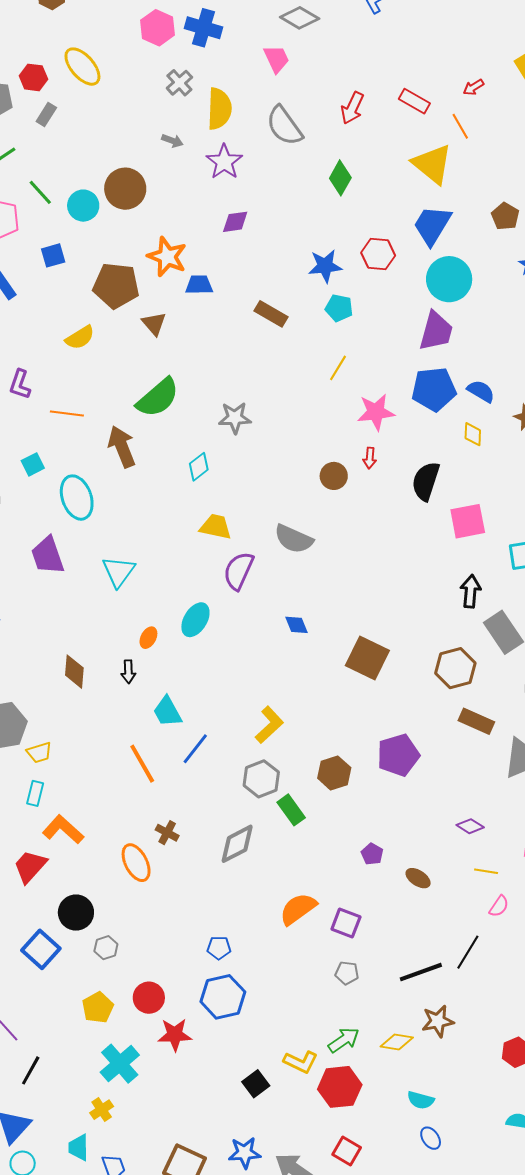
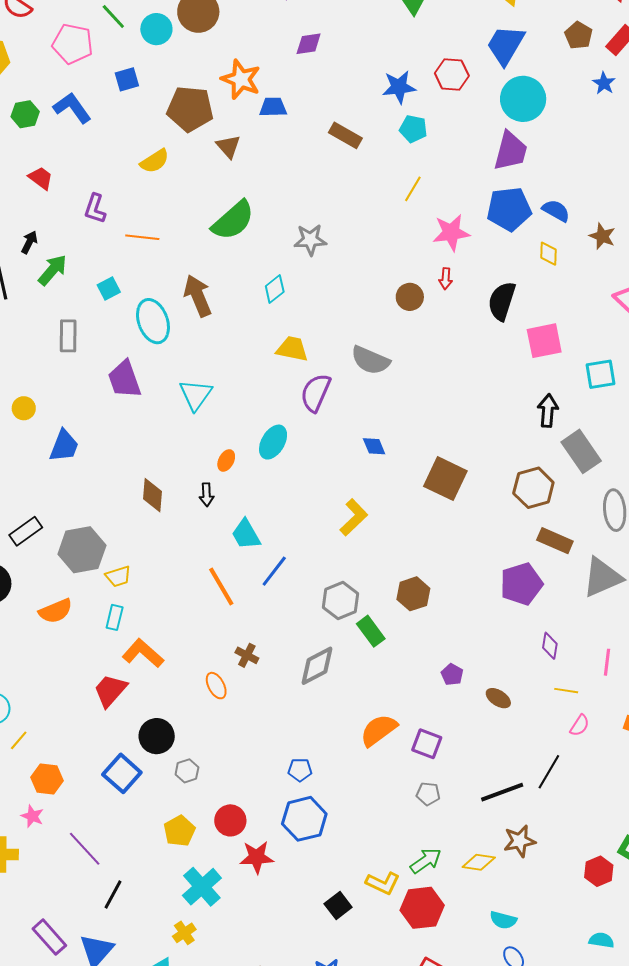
brown arrow: (122, 447) -> (198, 296), moved
yellow L-shape: (269, 725) -> (354, 517), moved
purple pentagon: (398, 755) -> (521, 584), moved
purple diamond: (470, 826) -> (550, 646), turned 68
orange ellipse: (136, 863) -> (216, 686), size x0.7

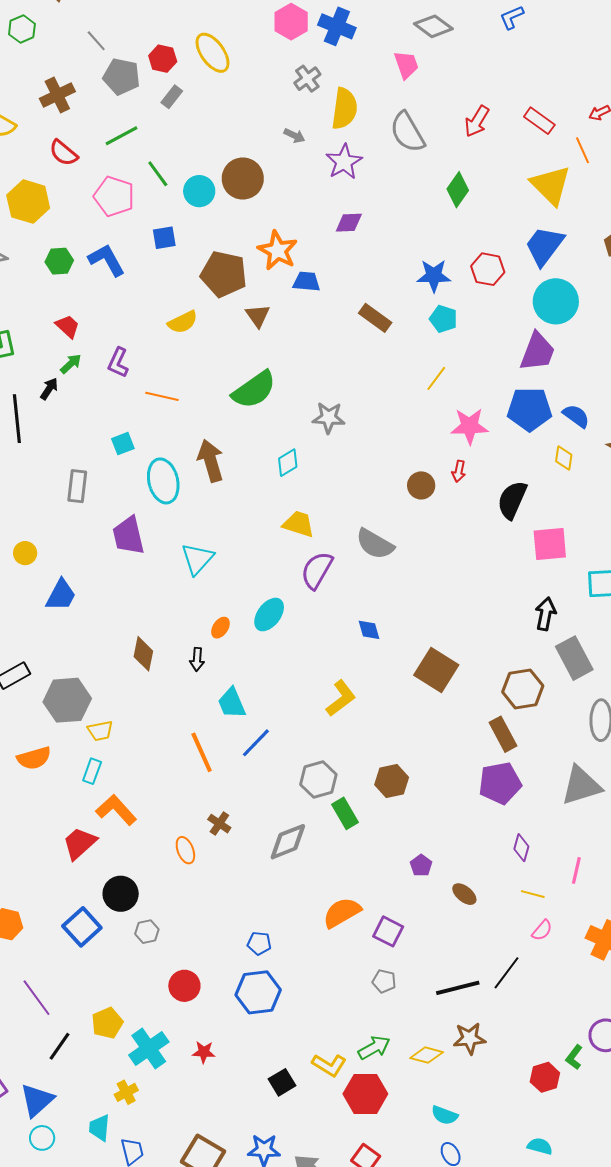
green arrow: (53, 270) -> (71, 364), moved, size x0.7
brown rectangle: (555, 541) -> (503, 734), moved, turned 32
yellow pentagon: (179, 831) -> (107, 1023), moved
red star: (257, 857) -> (204, 1052), moved, size x0.7

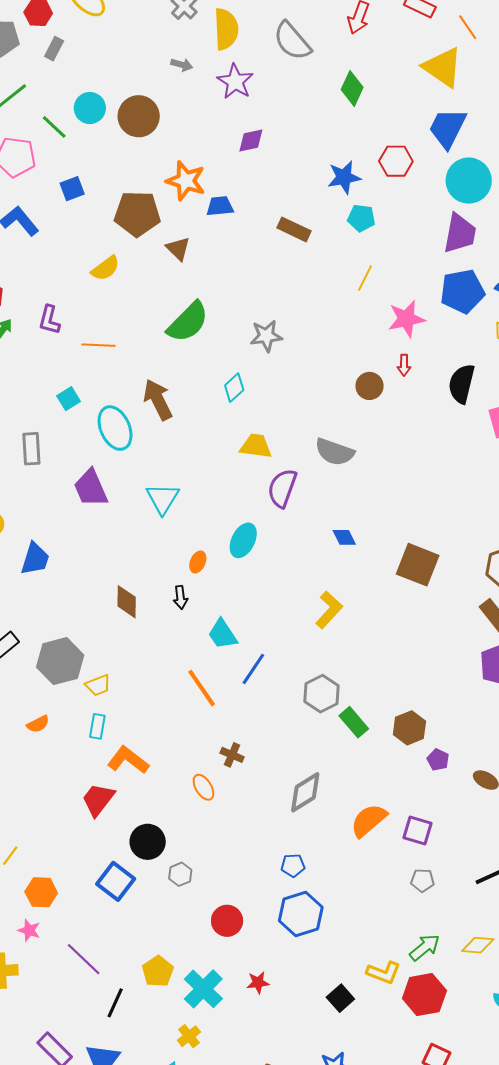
cyan circle: (199, 191) -> (90, 108), moved
orange semicircle: (34, 758) -> (38, 724), size x0.7
brown hexagon: (392, 781) -> (409, 728), moved
gray diamond: (288, 842) -> (305, 792), moved

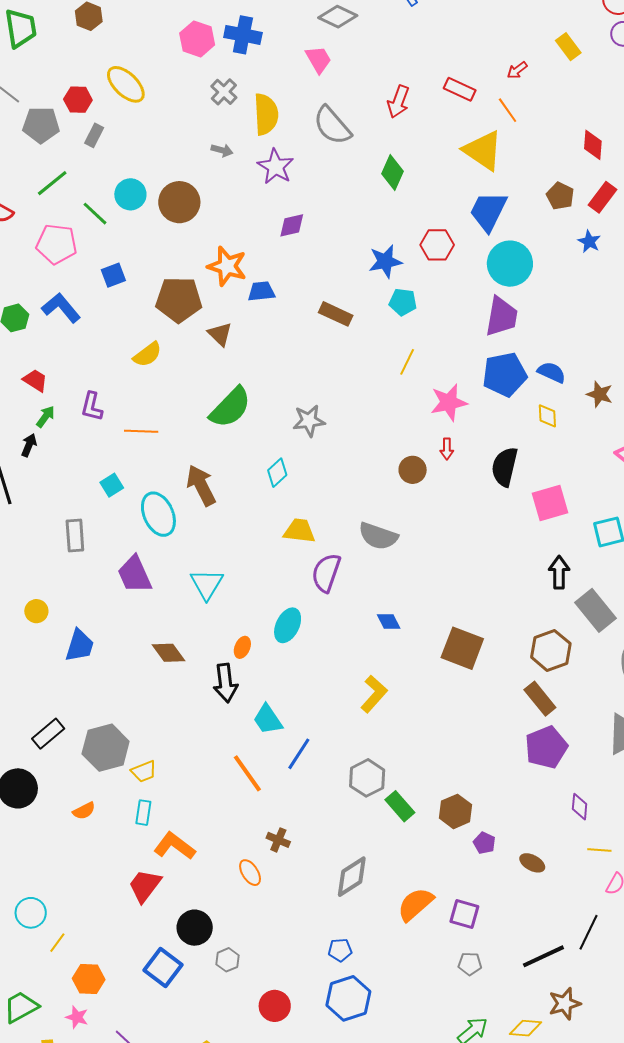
black arrow: (181, 597) -> (225, 683), size x1.6
brown diamond: (127, 602) -> (169, 653), moved, turned -36

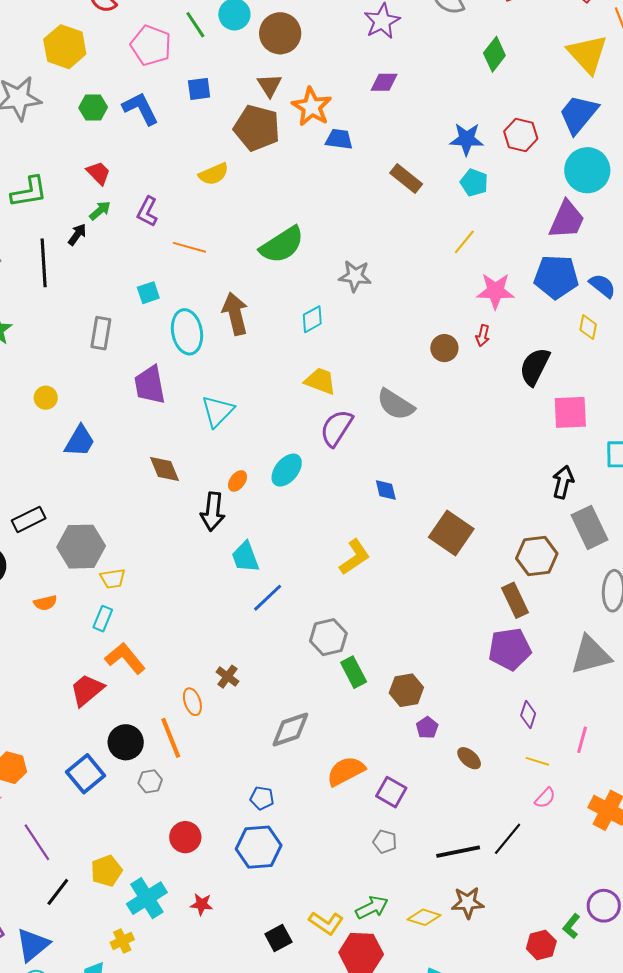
brown triangle: (220, 334) -> (269, 85), moved
orange line: (247, 773) -> (171, 738), moved

